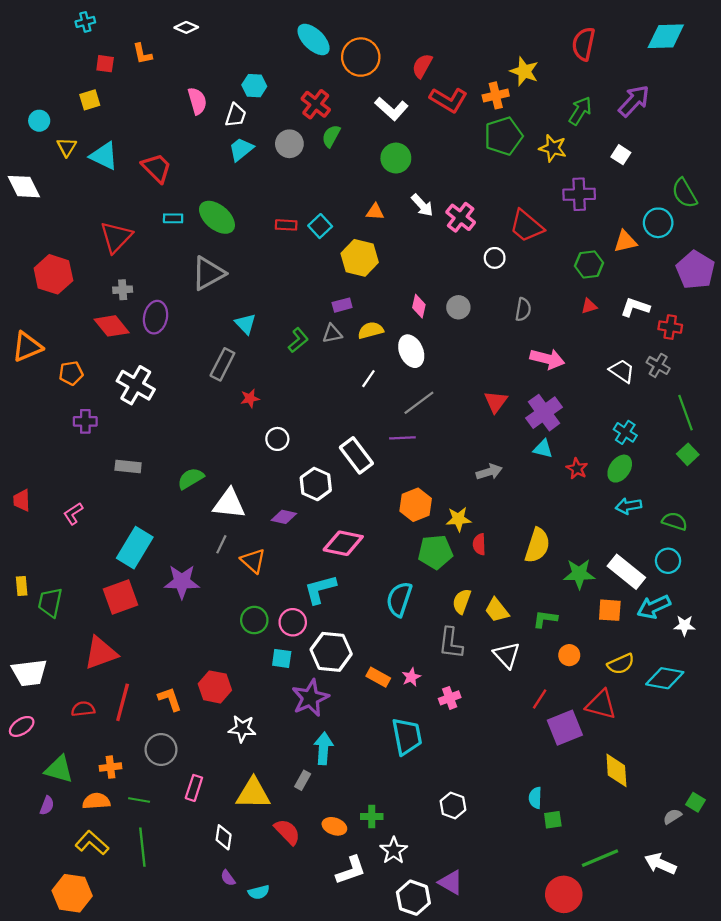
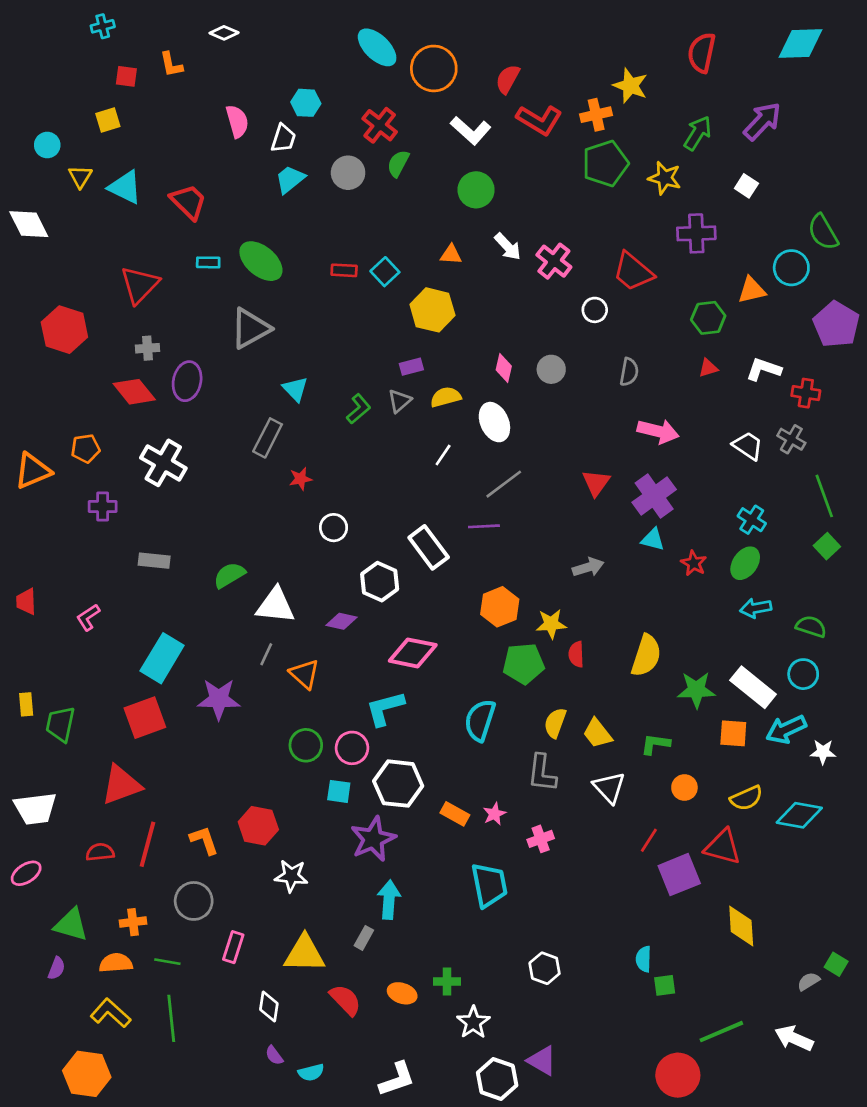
gray triangle: (332, 334) -> (399, 401), turned -30
orange triangle: (27, 347) -> (33, 471), moved
white L-shape: (351, 870) -> (397, 1079), moved

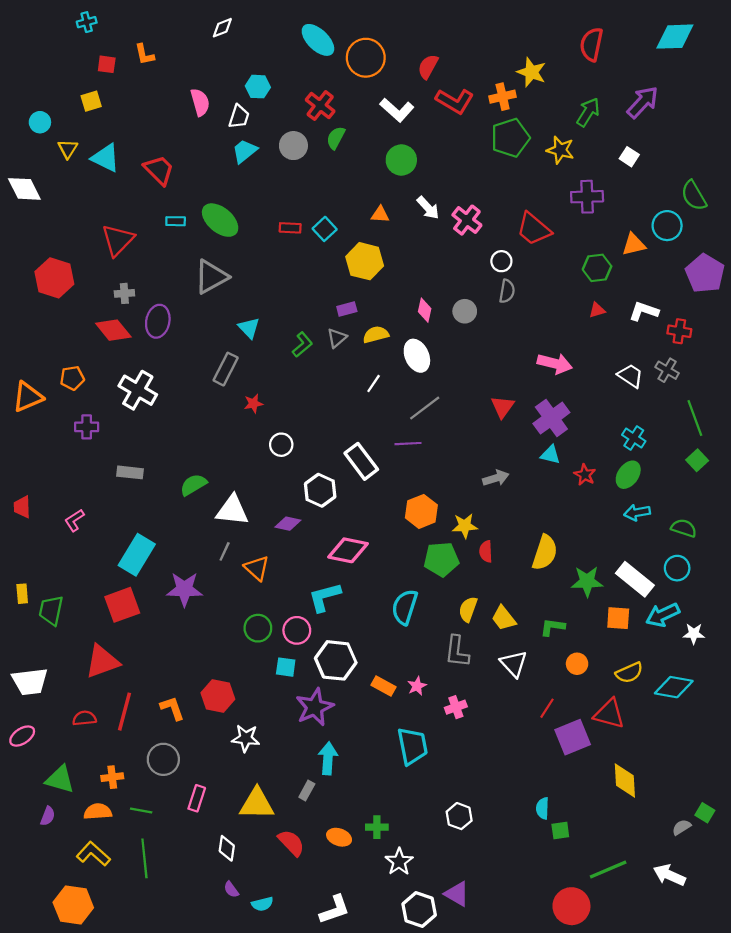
white diamond: (224, 33) -> (222, 28), moved, turned -45
gray semicircle: (629, 372) -> (507, 291), moved

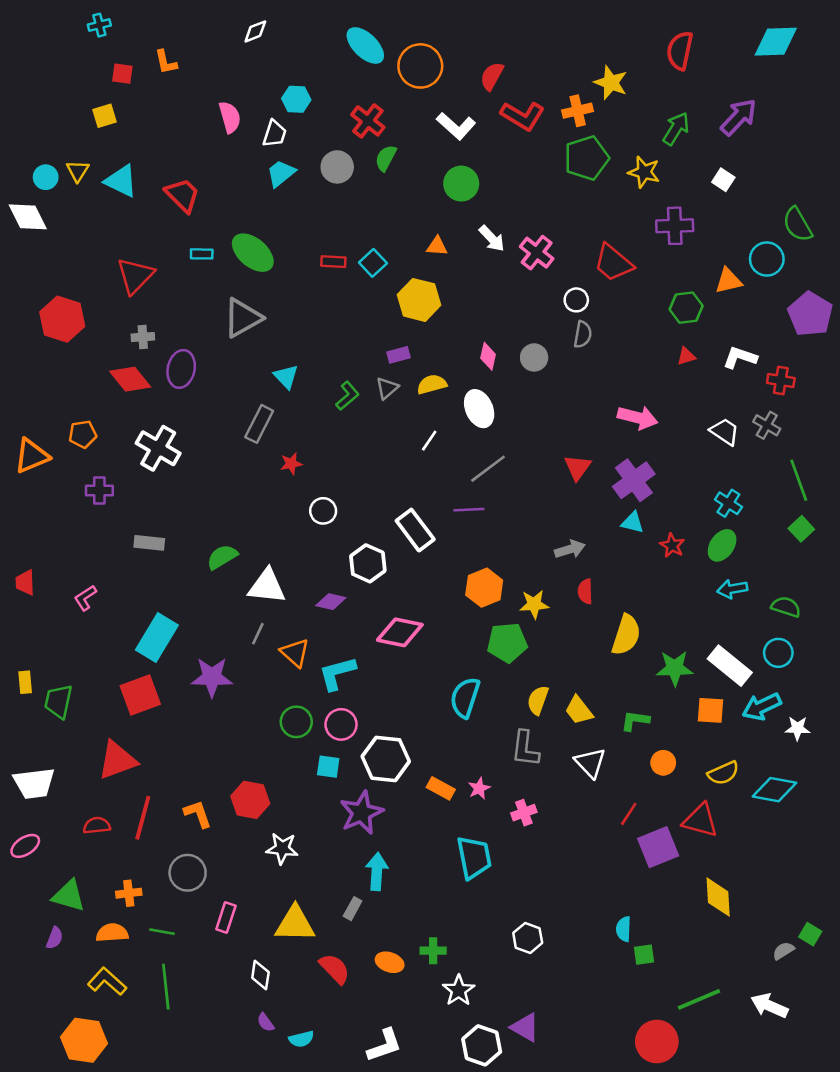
cyan circle: (40, 122) -> (46, 177), moved
red semicircle: (486, 551) -> (585, 591), moved
cyan L-shape: (325, 597) -> (337, 673), moved

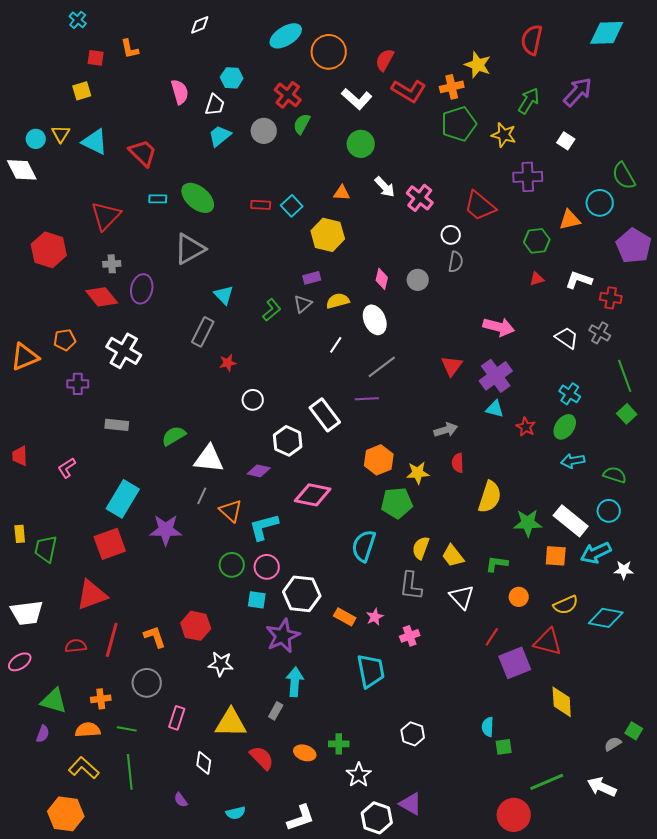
cyan cross: (99, 25) -> (78, 20), turned -36
cyan ellipse: (365, 45) -> (286, 36), turned -76
purple semicircle: (266, 1022) -> (181, 800), moved

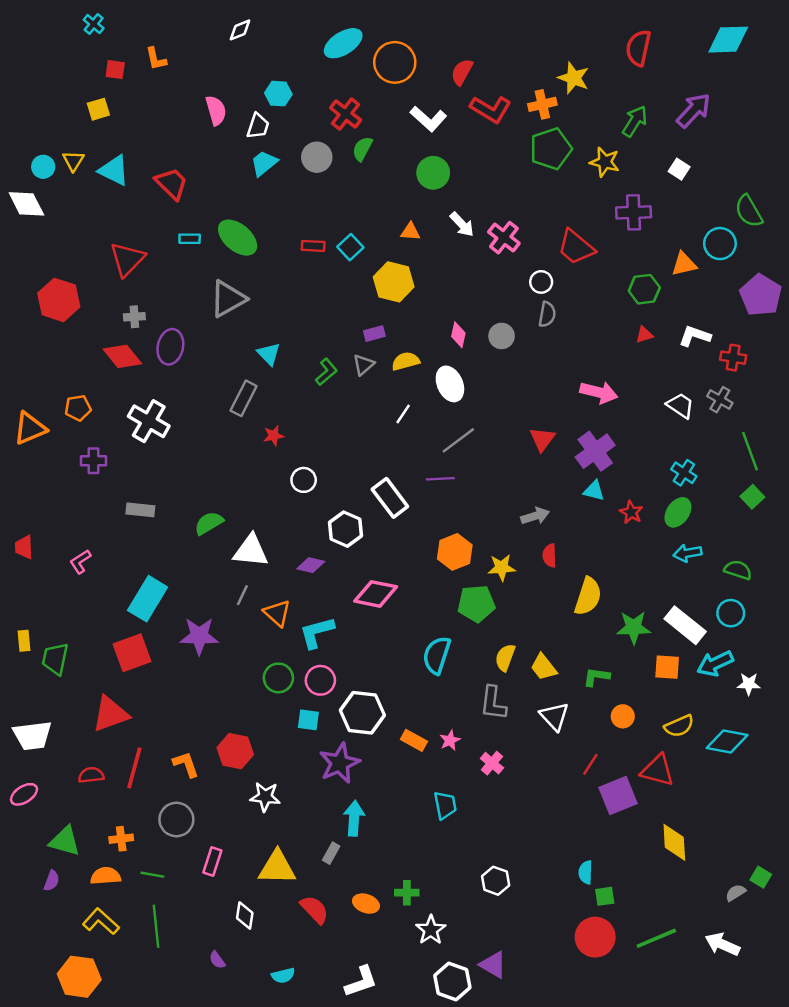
pink cross: (410, 636) -> (492, 763), turned -30
cyan trapezoid: (371, 671) -> (445, 805), size x0.7
red circle: (514, 815) -> (595, 937), moved

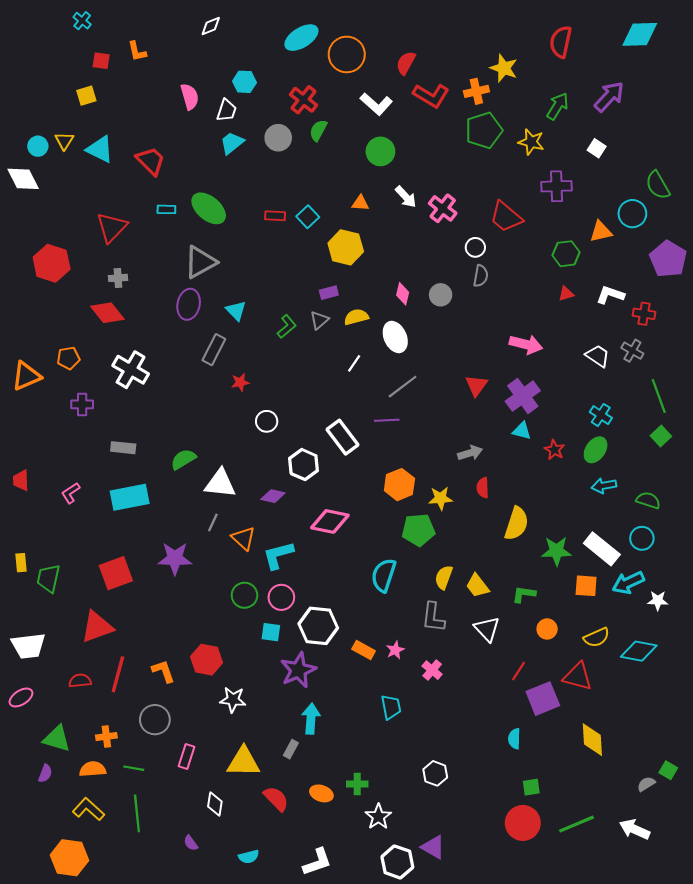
purple ellipse: (170, 347) -> (189, 304), moved
cyan rectangle: (148, 599) -> (130, 497), moved, turned 48
cyan semicircle: (586, 872) -> (514, 739), moved

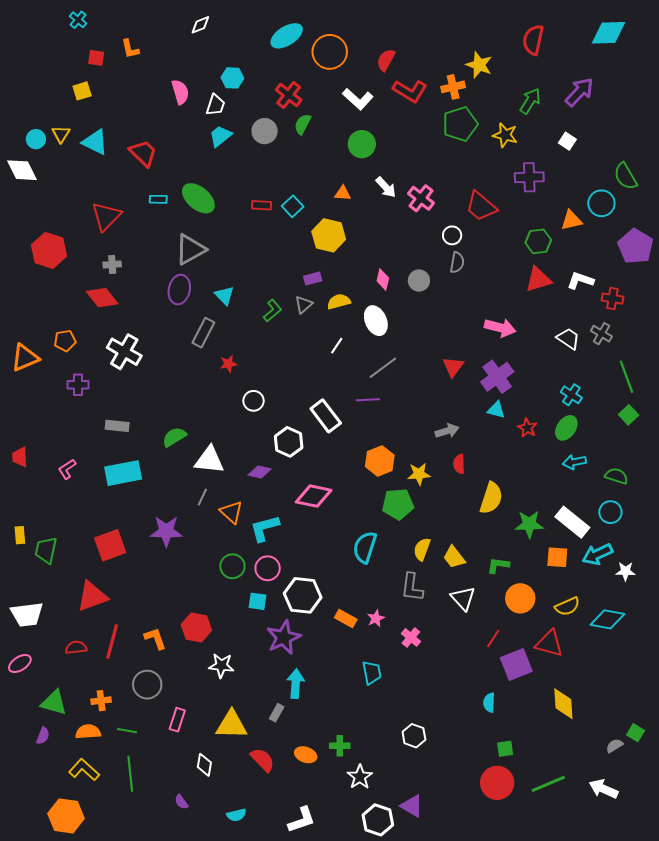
red triangle: (566, 294) -> (538, 279), size x1.8
orange circle: (547, 629) -> (520, 598), size x1.5

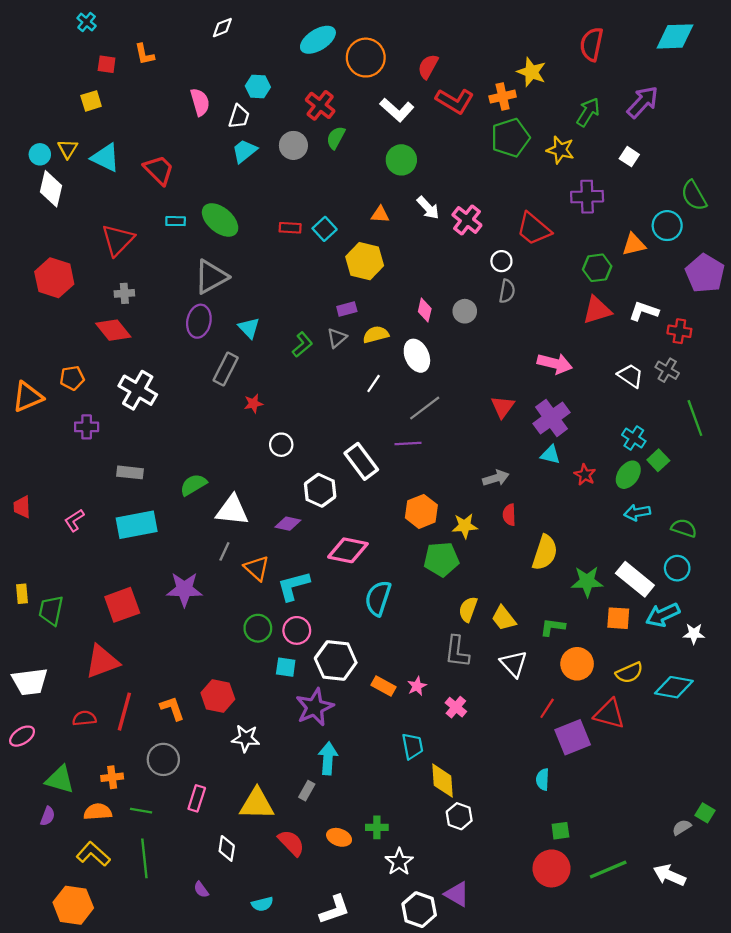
white diamond: (22, 170) -> (51, 189), moved, turned 40
green square: (629, 415) -> (658, 460), moved
cyan semicircle: (365, 547) -> (378, 598), moved
yellow diamond: (563, 704) -> (442, 781), moved

